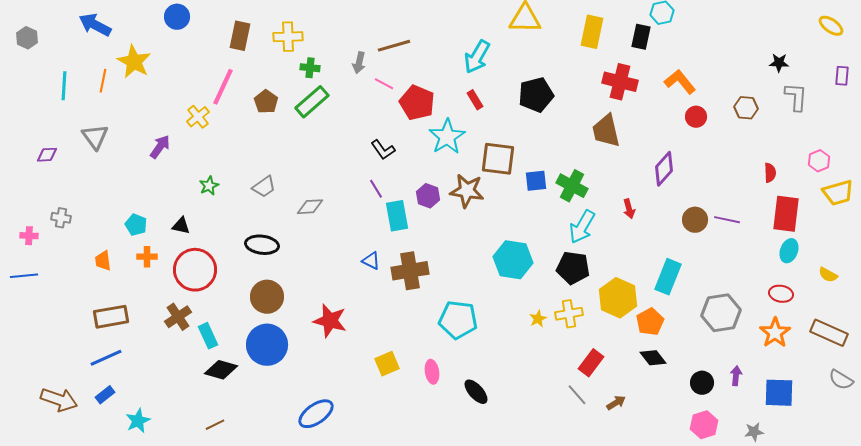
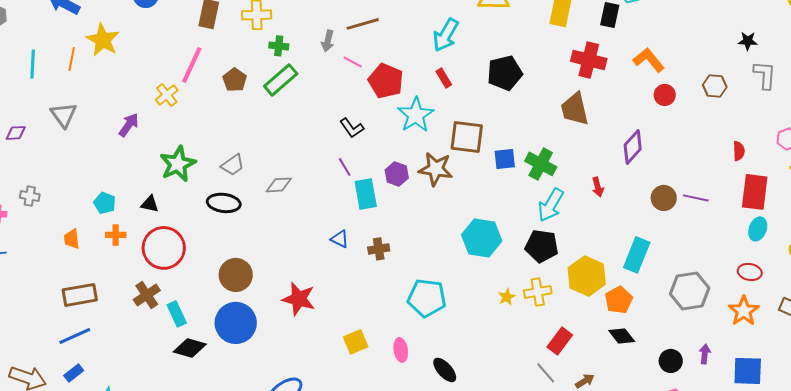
green star: (209, 186) -> (178, 164), size x1.8
black ellipse: (262, 245) -> (224, 203), moved
brown cross: (410, 271) -> (379, 249), size x0.6

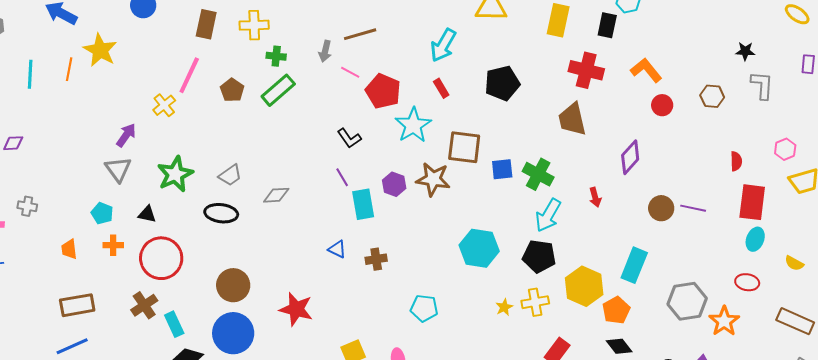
gray triangle: (64, 115) -> (118, 169), moved
cyan pentagon: (427, 298) -> (424, 308), size x0.7
orange star: (744, 311) -> (724, 321), moved

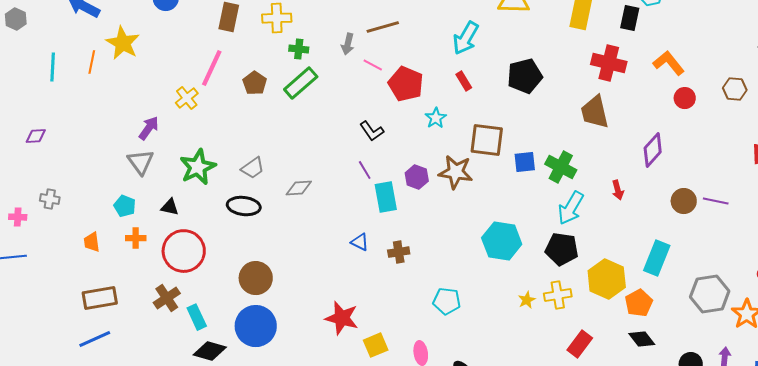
cyan star: (413, 125) -> (436, 118), size x0.6
red star: (296, 309) -> (342, 318), moved

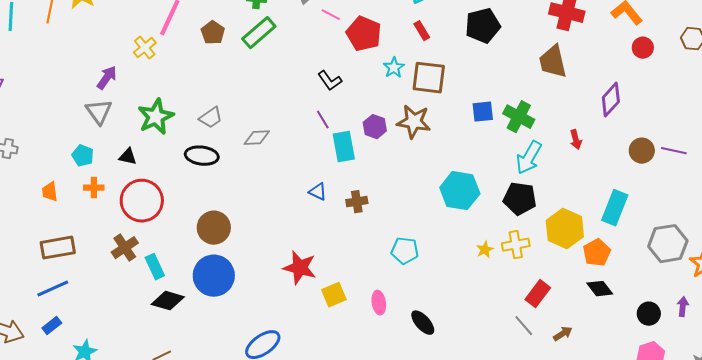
brown square: (487, 140) -> (429, 78), moved

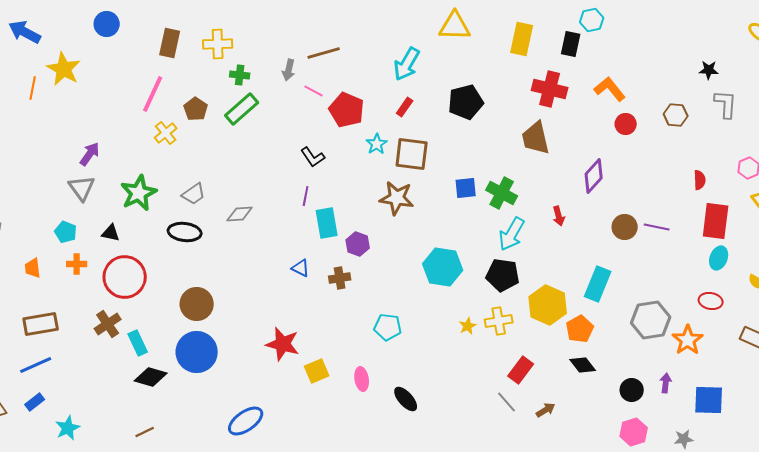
red rectangle: (422, 31) -> (405, 107), turned 66
yellow cross: (145, 48) -> (166, 133), moved
purple line: (323, 120) -> (306, 196), turned 42
purple hexagon: (375, 127) -> (358, 244), moved

